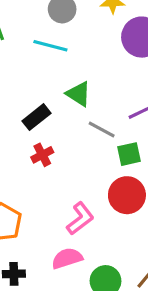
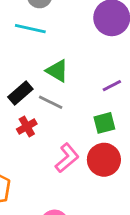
gray line: (102, 130) -> (51, 102), moved
pink L-shape: (80, 219) -> (67, 158), moved

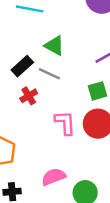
pink L-shape: (67, 158) -> (65, 123), turned -52

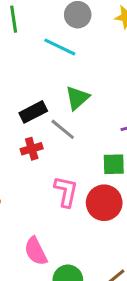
green triangle: (54, 46) -> (77, 98), turned 35
pink semicircle: (54, 177) -> (36, 251), turned -110

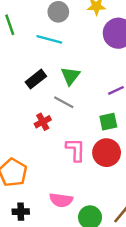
black rectangle: (33, 112) -> (36, 79), moved
pink semicircle: (36, 251) -> (61, 200), turned -45

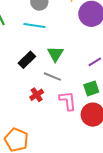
pink L-shape: (75, 150) -> (68, 101), moved

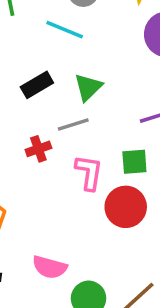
gray line: (52, 77) -> (73, 125), turned -54

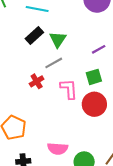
black rectangle: (37, 85) -> (34, 35), moved

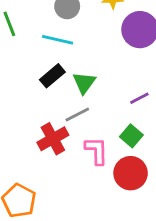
green square: (94, 77) -> (131, 136), turned -35
red cross: (37, 81) -> (53, 139), size x1.5

